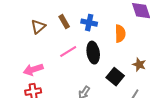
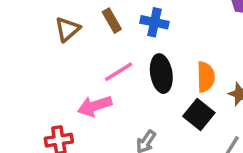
orange semicircle: (120, 34) -> (206, 77), moved
pink arrow: (33, 70) -> (95, 106), moved

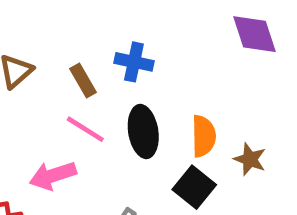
brown rectangle: (112, 21) -> (83, 80), moved
pink line: (119, 72) -> (85, 129), turned 64

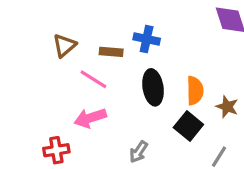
brown rectangle: (83, 80) -> (111, 52), turned -55
pink line: (85, 129) -> (93, 79), moved

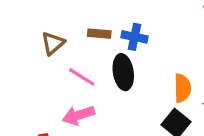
brown rectangle: (111, 52) -> (99, 34), moved
black ellipse: (153, 87) -> (123, 72), moved

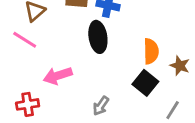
pink line: (82, 77) -> (25, 40), moved

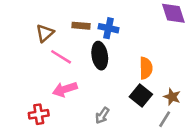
pink line: (25, 40) -> (61, 57), moved
brown star: (180, 66) -> (172, 97), moved

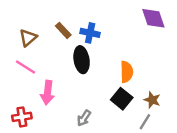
brown rectangle: (81, 26) -> (63, 30), turned 42
pink line: (61, 57) -> (26, 67), moved
pink arrow: (65, 89) -> (47, 93), turned -65

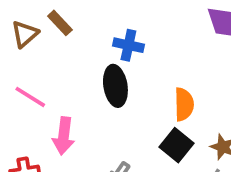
brown rectangle: (63, 30) -> (60, 23), moved
brown triangle: (28, 38) -> (25, 34), moved

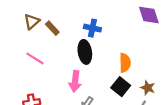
brown rectangle: (60, 23) -> (52, 28), moved
pink arrow: (64, 136) -> (75, 81), moved

